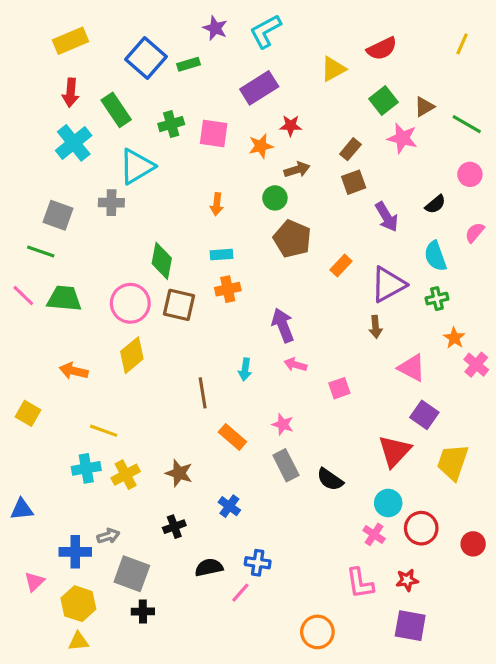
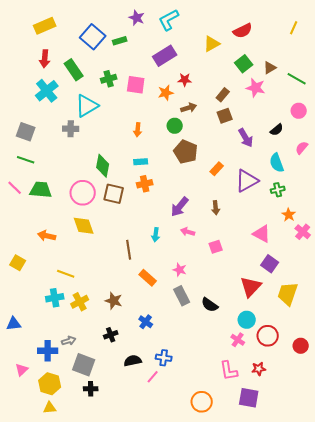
gray square: (58, 215) -> (26, 132), moved
purple arrow: (283, 325) -> (180, 207), turned -120
brown arrow: (376, 327) -> (216, 208), moved
yellow diamond: (132, 355) -> (84, 226), turned -70
purple square: (410, 626) -> (249, 398), moved

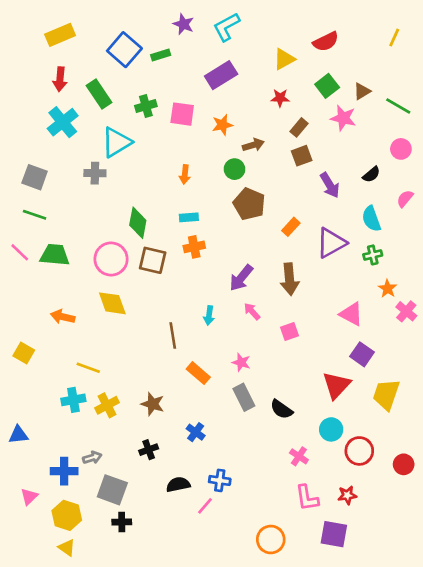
red star: (185, 80) -> (280, 98), moved
brown arrow: (216, 208) -> (290, 279), size x1.6
pink arrow: (188, 232) -> (252, 311), turned 32
pink cross: (238, 340) -> (299, 456), moved
yellow triangle: (50, 408) -> (67, 548), turned 40

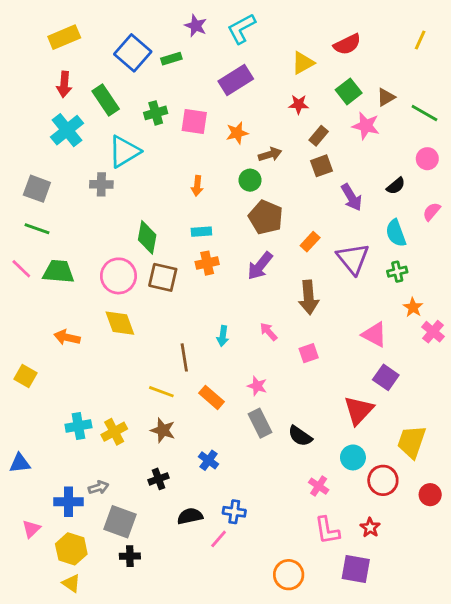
purple triangle: (331, 243) -> (353, 259), turned -40
purple arrow: (241, 278) -> (260, 266), moved
yellow line: (88, 368) -> (161, 392), moved
yellow trapezoid: (386, 395) -> (412, 442), moved
red star: (347, 495) -> (370, 528), turned -30

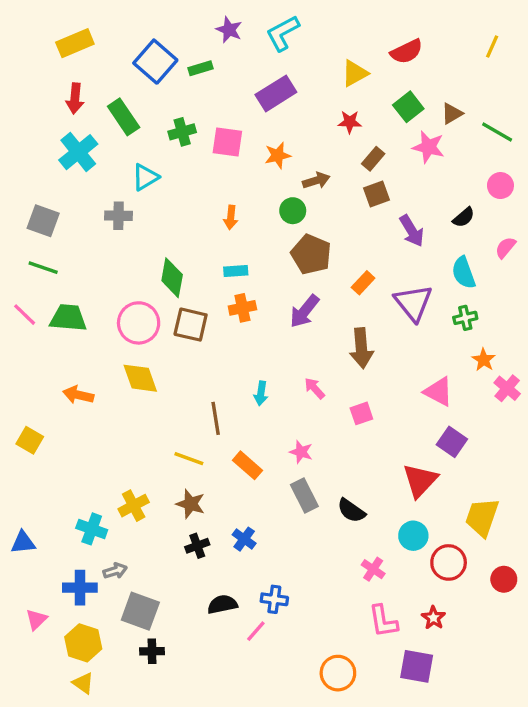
cyan triangle: (124, 152) -> (145, 177), size x0.7
cyan cross: (78, 426) -> (92, 529), moved, turned 30
black cross: (159, 479) -> (197, 546), moved

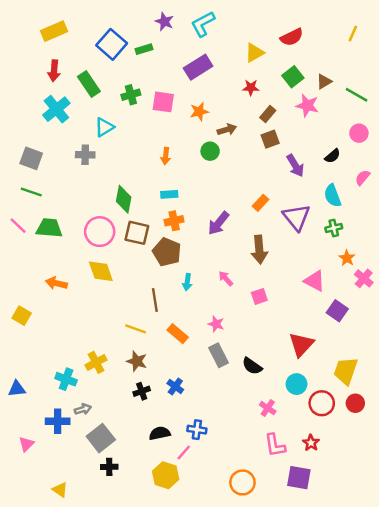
brown pentagon: (311, 254) -> (167, 252), moved
purple square: (452, 442) -> (337, 311), moved
red circle: (504, 579) -> (355, 403), moved
gray square: (140, 611) -> (101, 438), turned 32
yellow hexagon: (83, 643) -> (166, 475), moved

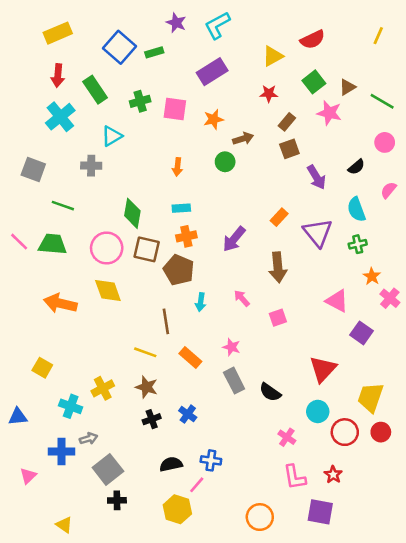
green line: (31, 192) -> (63, 206), moved
orange arrow: (56, 283) -> (60, 303), size x1.4
yellow square: (22, 316) -> (42, 368), moved

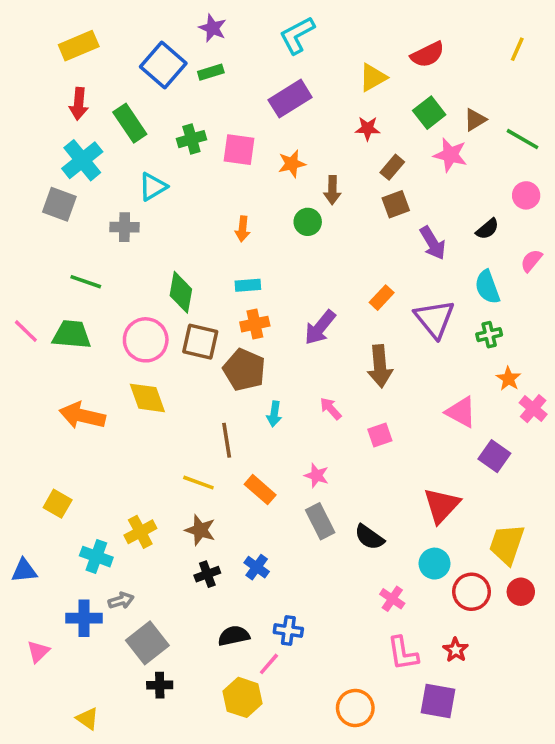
purple star: (176, 23) -> (213, 28), moved
brown arrow: (243, 139) -> (332, 190), turned 108
gray square: (33, 169) -> (59, 204), moved

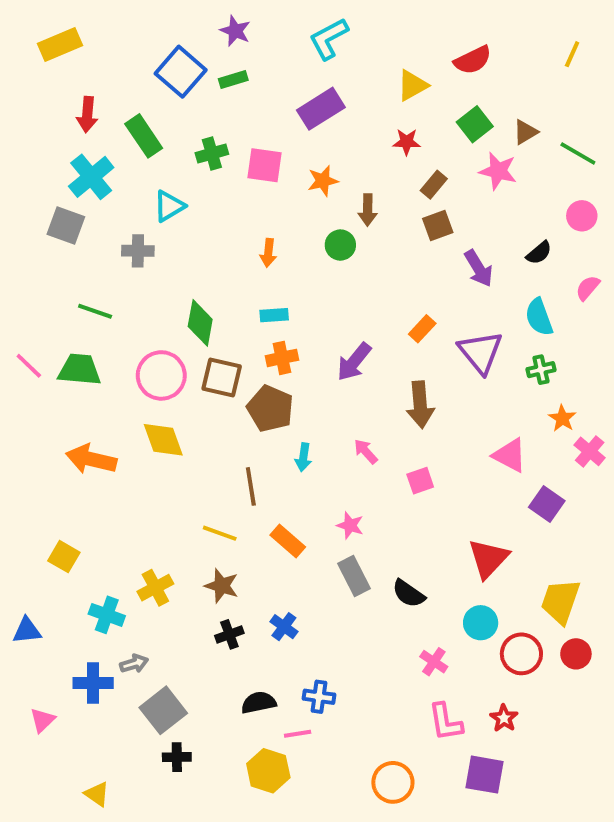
yellow rectangle: (79, 46) -> (60, 44), moved
pink line: (269, 664) -> (298, 734), turned 40

